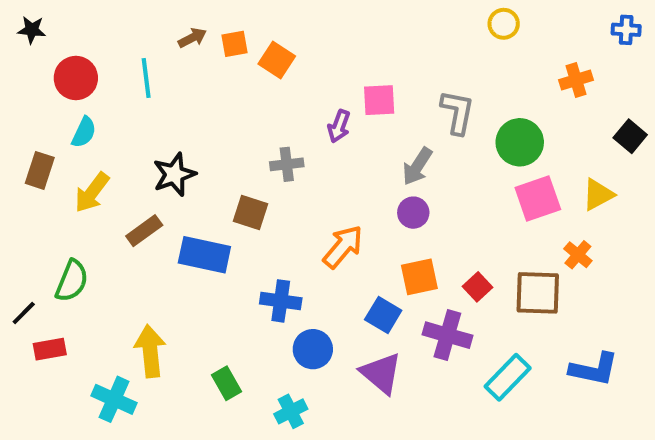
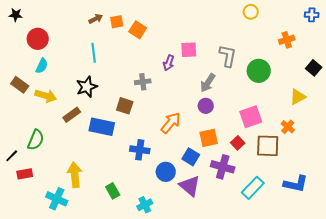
cyan line: (146, 78) -> (94, 53), moved
brown rectangle: (40, 170) -> (20, 85), turned -72
yellow arrow: (92, 192) -> (46, 96), turned -110
pink square: (538, 199) -> (251, 117), moved
blue circle: (313, 349) -> (166, 172), moved

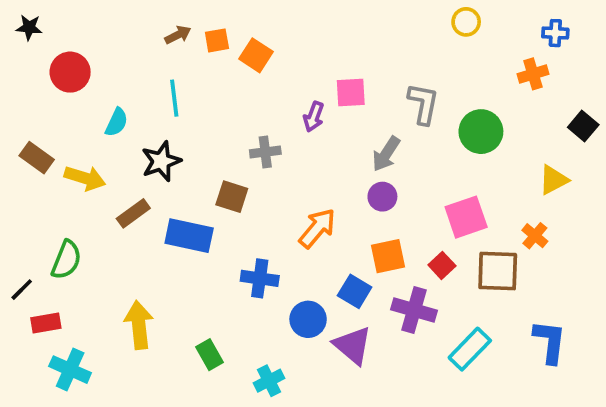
blue cross: (312, 15) -> (555, 33), moved
cyan semicircle: (42, 66) -> (117, 122), moved
blue L-shape: (296, 184) -> (550, 342), turned -95
cyan cross: (57, 199) -> (70, 370), moved

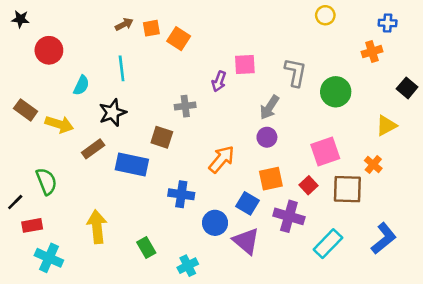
green semicircle: (66, 260) -> (46, 181), turned -44
blue L-shape: (550, 342) -> (384, 238), turned 44

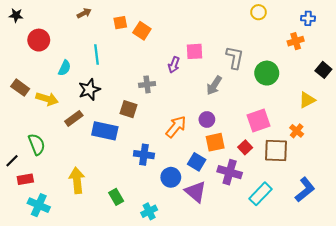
brown arrow: (124, 24) -> (84, 13), moved
purple circle: (267, 137) -> (207, 119), moved

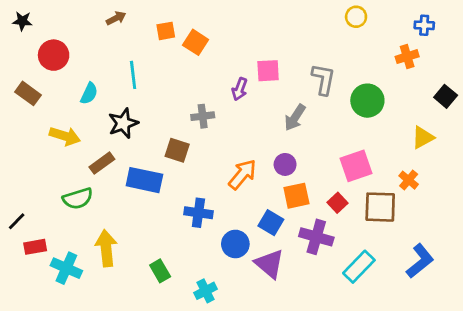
brown rectangle: (20, 88) -> (28, 93), moved
green semicircle: (37, 144) -> (78, 199), moved, turned 95
cyan cross: (39, 205) -> (66, 268), moved

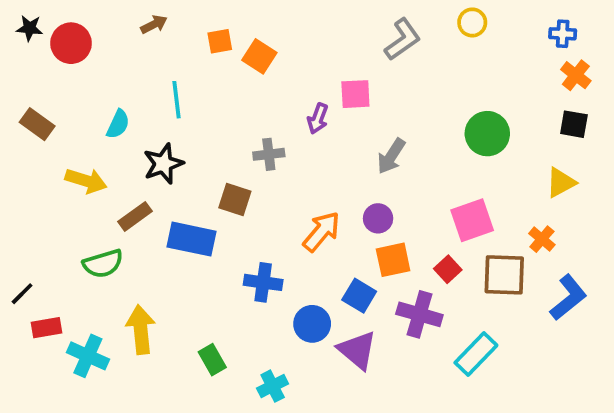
red circle: (54, 55) -> (71, 43), moved
orange cross: (407, 57) -> (576, 75), moved, turned -35
gray L-shape: (323, 79) -> (403, 39), moved, turned 44
black square: (446, 96) -> (574, 124), moved, turned -30
blue L-shape: (420, 261) -> (568, 297), moved

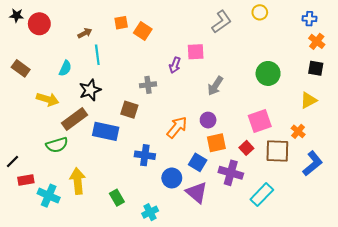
brown arrow: (154, 24) -> (85, 33), moved
brown rectangle: (135, 216) -> (75, 119), size x1.4

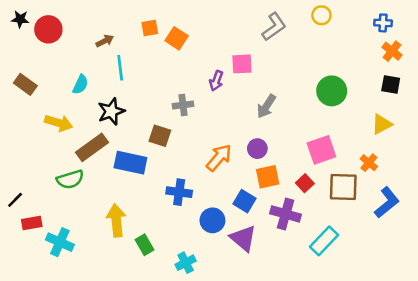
yellow arrow: (78, 181) -> (116, 220), moved

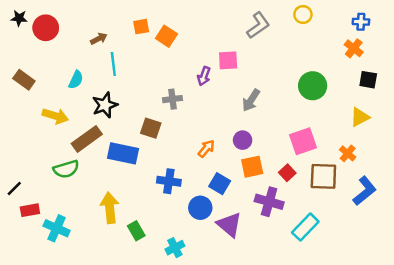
orange cross: (392, 51) -> (354, 48), moved
orange arrow: (219, 158) -> (206, 149), size x0.7
blue square: (245, 201) -> (220, 184), moved

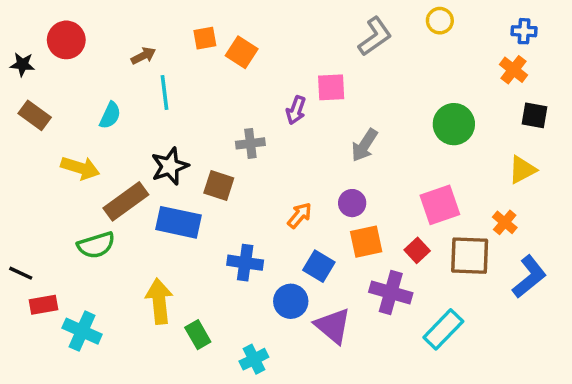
black star: (19, 18) -> (22, 64), moved
black star: (105, 105) -> (170, 166), moved
black line: (14, 188) -> (21, 273), turned 70

